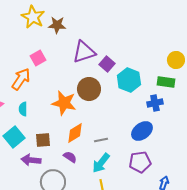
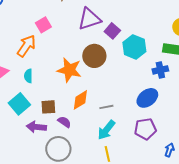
purple semicircle: (70, 157) -> (64, 122), moved

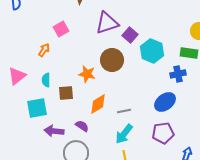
orange arrow: (26, 46) -> (44, 50), size x0.6
orange star: (69, 70) -> (87, 74), size x0.7
cyan square: (19, 104) -> (37, 108), turned 30
brown square: (48, 107) -> (66, 93), moved

